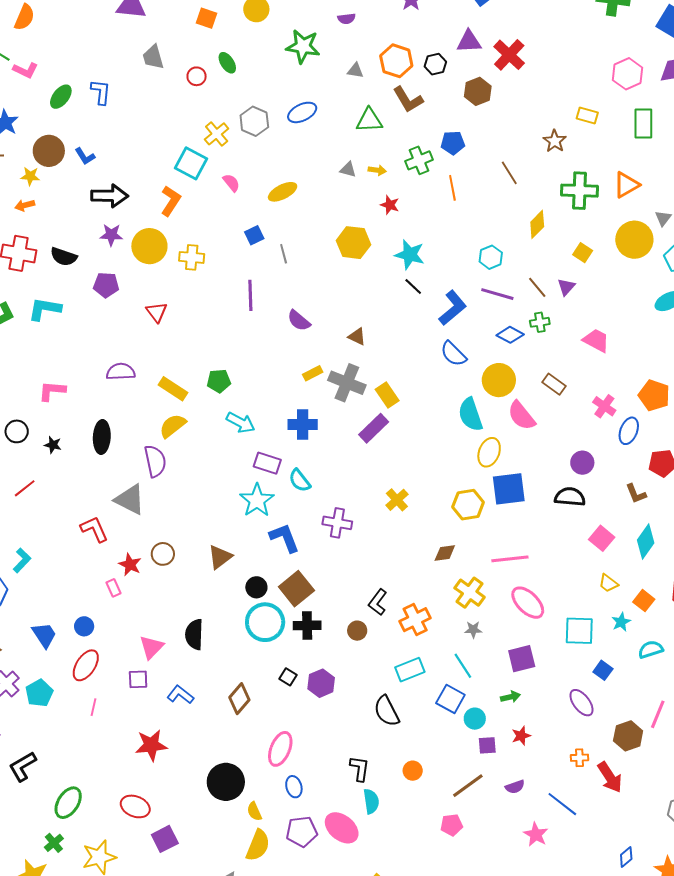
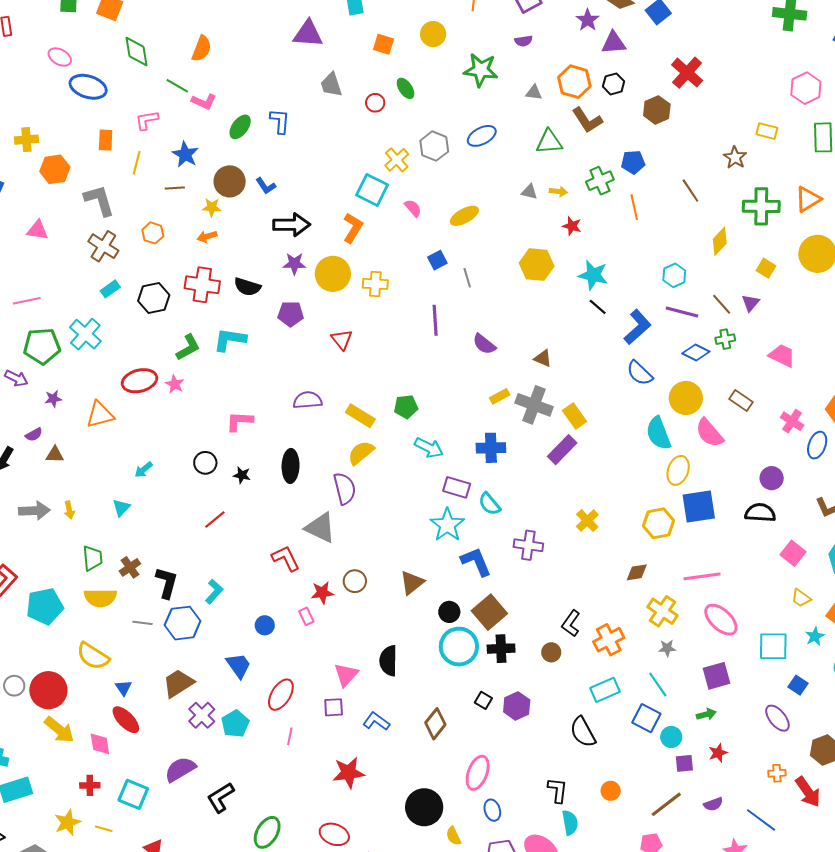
purple triangle: (469, 42) -> (614, 43), moved
red star: (130, 565) -> (322, 593), turned -30
blue circle: (84, 626) -> (265, 625), moved

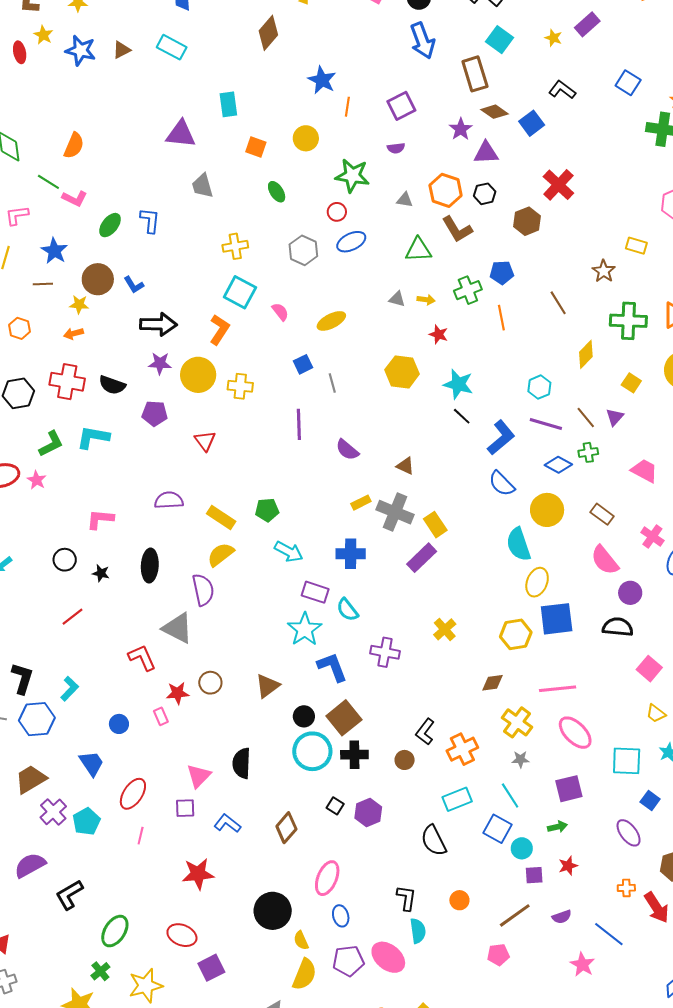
red circle: (375, 103) -> (337, 212), moved
yellow cross: (397, 160) -> (235, 246), moved, turned 30
pink semicircle: (709, 433) -> (605, 560), moved

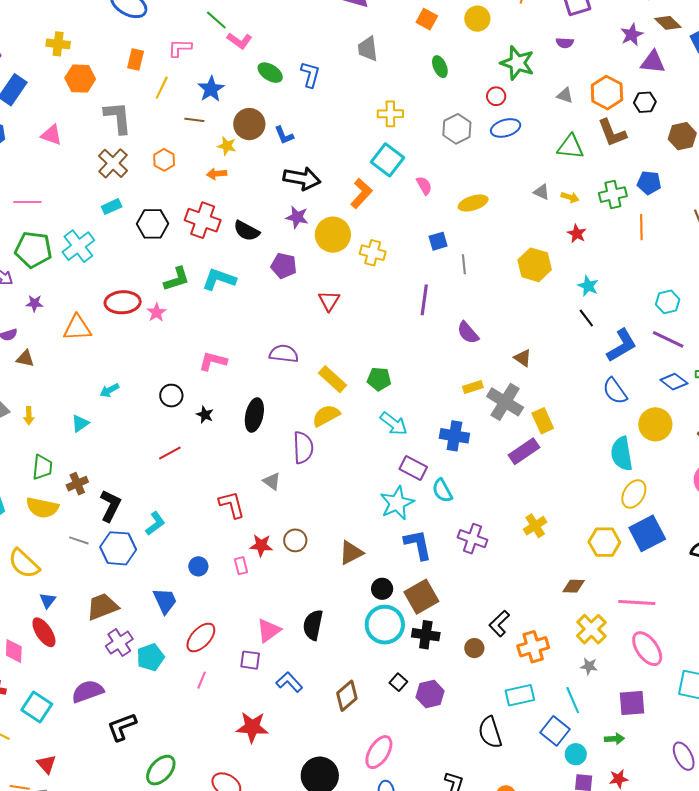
green ellipse: (110, 225) -> (270, 73), turned 75
cyan star: (458, 384) -> (588, 286), size x0.7
blue square: (557, 619) -> (647, 533), turned -30
gray triangle: (178, 628) -> (272, 481), size x0.6

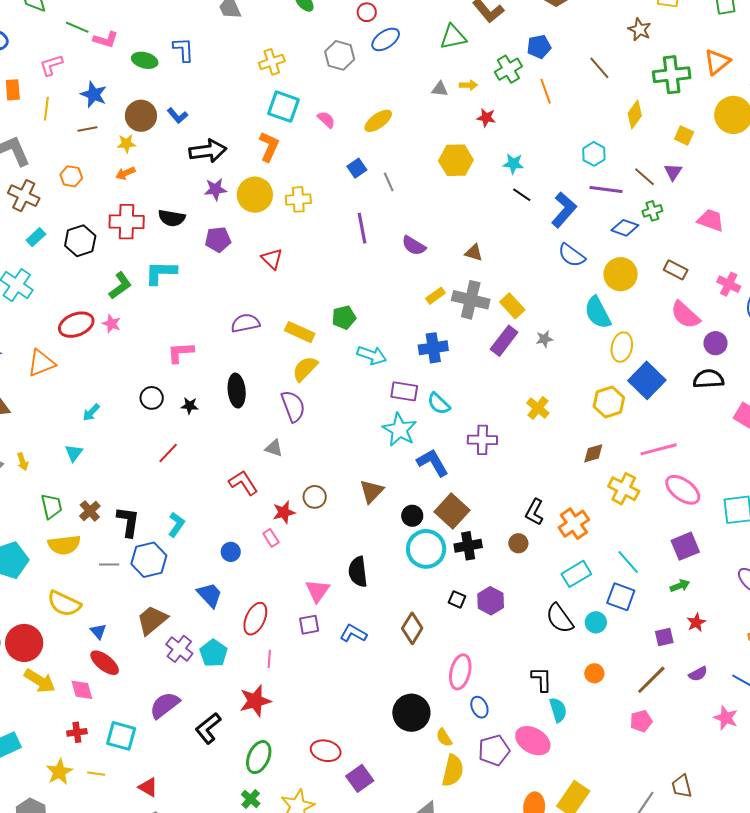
gray star: (589, 666) -> (544, 339), moved
red star: (252, 727) -> (255, 701), moved
cyan circle: (576, 754) -> (596, 622), moved

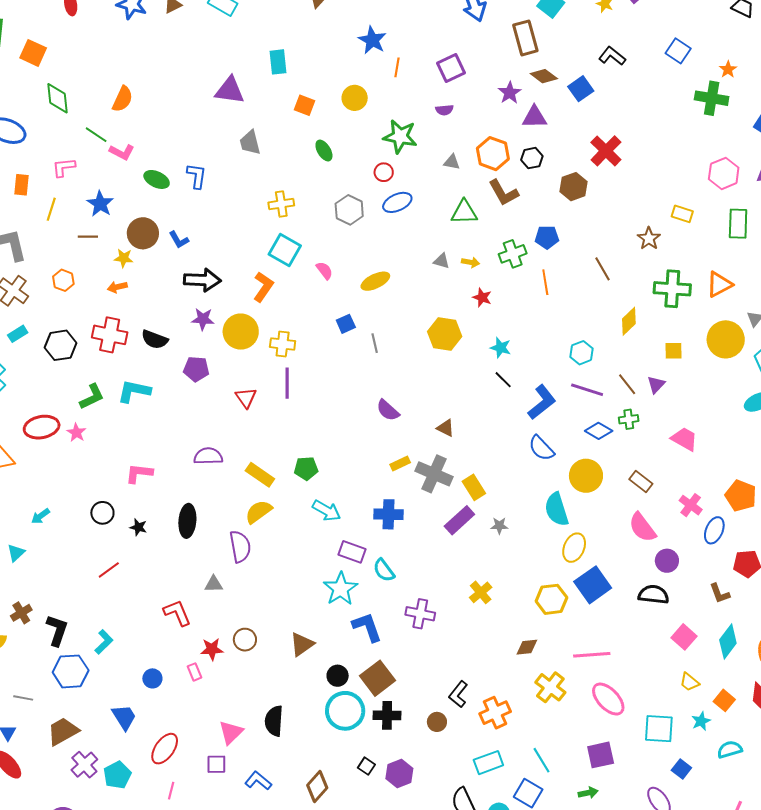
yellow square: (684, 136) -> (674, 351), turned -36
purple line: (362, 228) -> (287, 383), moved
gray triangle: (274, 448) -> (214, 584), turned -30
gray line: (109, 565) -> (23, 698), moved

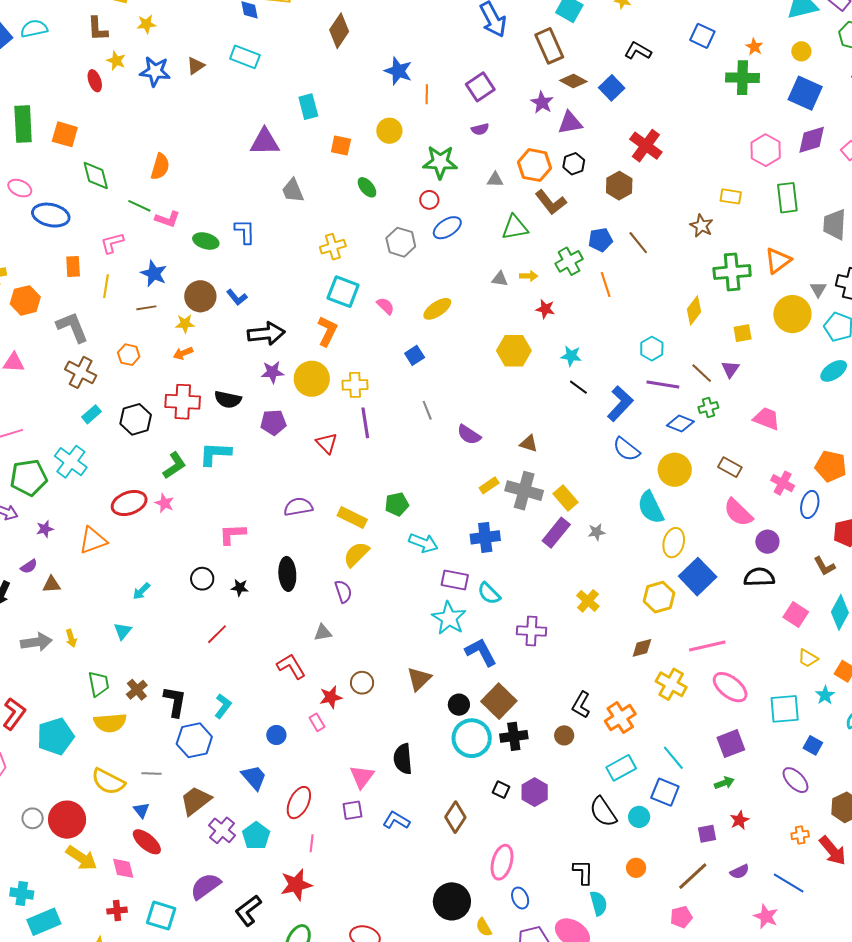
brown line: (603, 269) -> (638, 243), moved
gray line: (375, 343) -> (427, 410), moved
purple semicircle: (240, 547) -> (343, 591), size x0.7

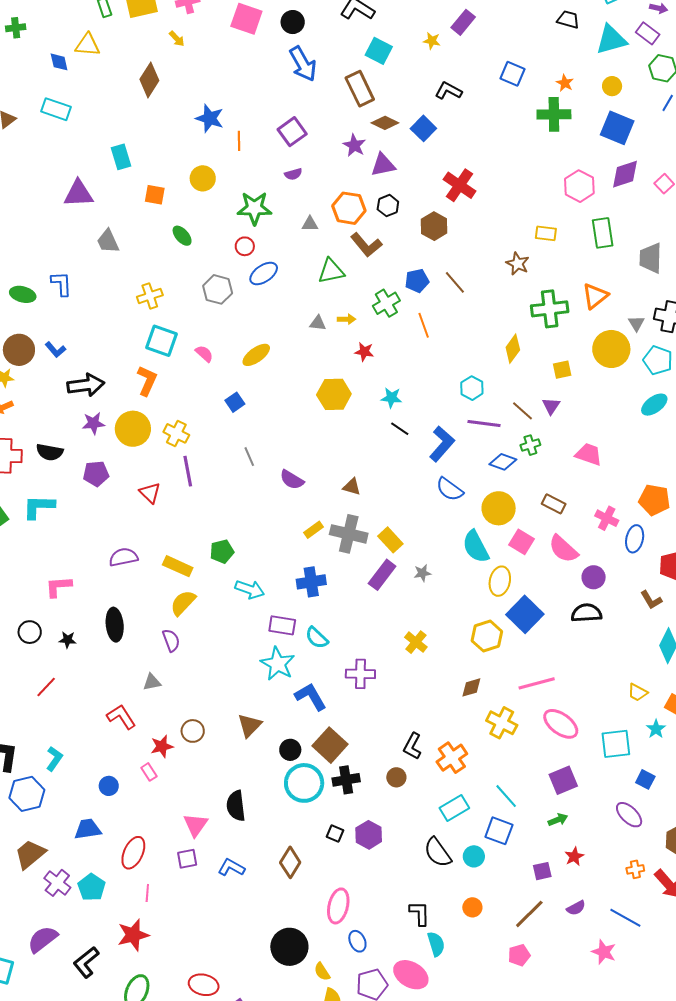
yellow cross: (355, 385) -> (176, 433), turned 30
pink square: (796, 614) -> (522, 542), moved
blue trapezoid: (254, 777) -> (88, 829), turned -56

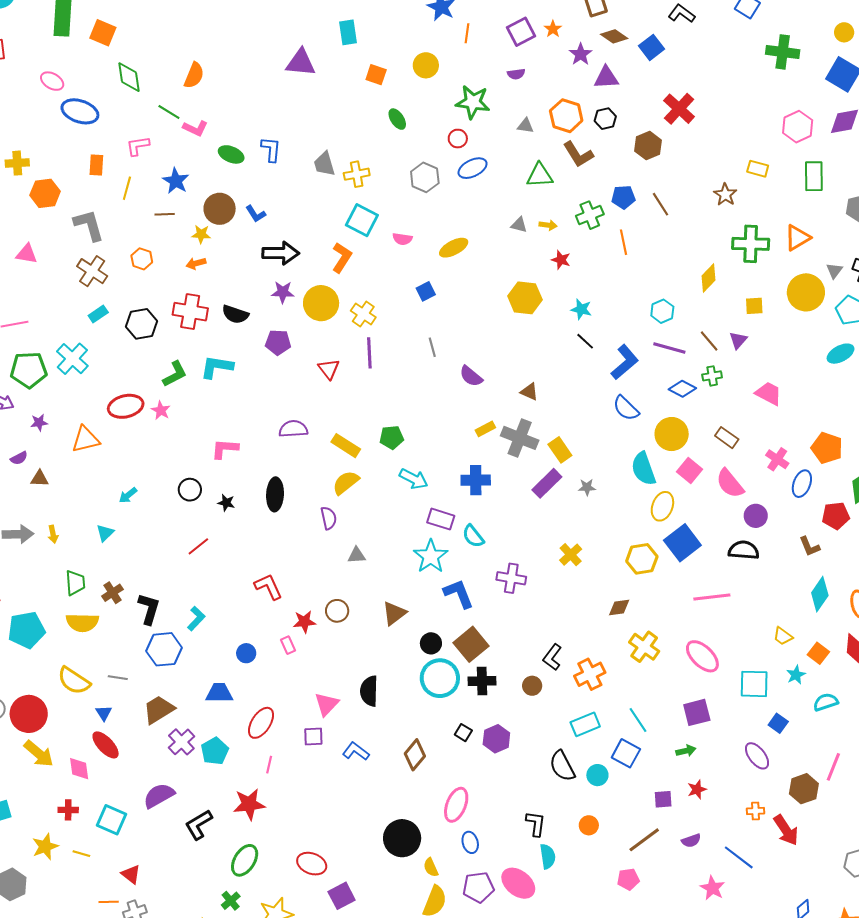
orange star: (565, 83) -> (553, 29), moved
gray trapezoid: (108, 241) -> (324, 164), moved
pink semicircle: (204, 354) -> (402, 239), turned 138
gray triangle: (152, 682) -> (357, 555), moved
pink line: (537, 683) -> (712, 597), moved

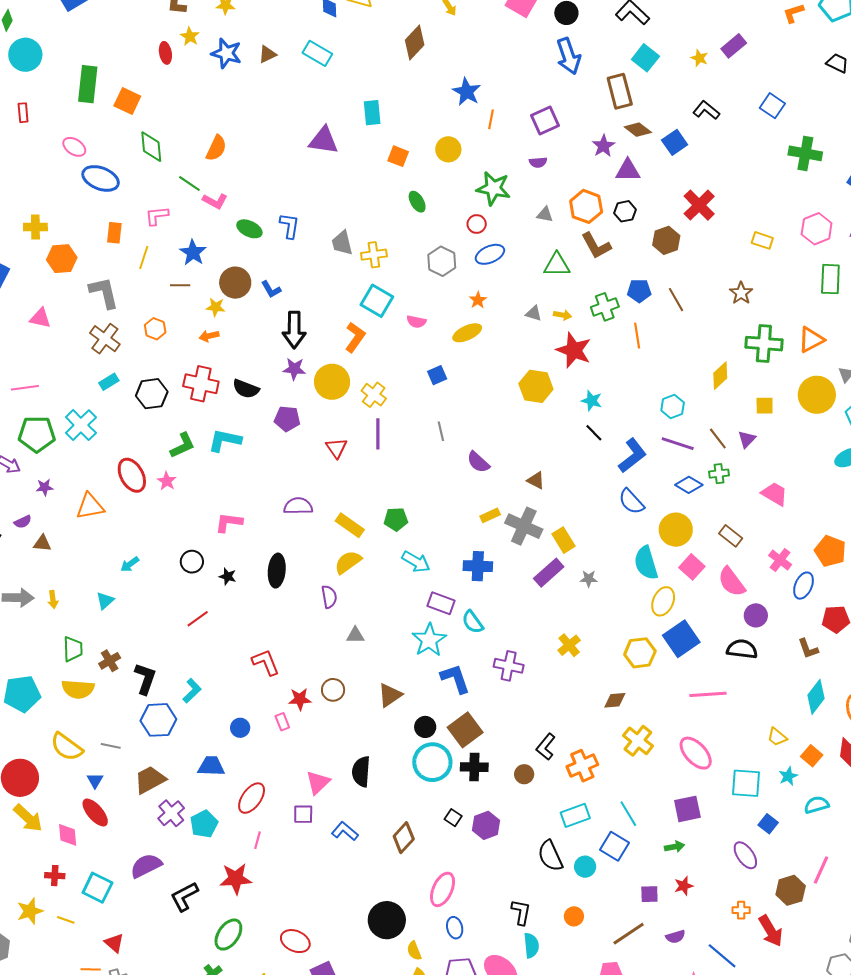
orange star: (553, 29) -> (478, 300), moved
yellow rectangle: (758, 169) -> (762, 240), moved
black arrow: (281, 253) -> (294, 330), turned 87
red star: (561, 260) -> (574, 350), size x1.8
red ellipse: (126, 406) -> (132, 475), turned 72

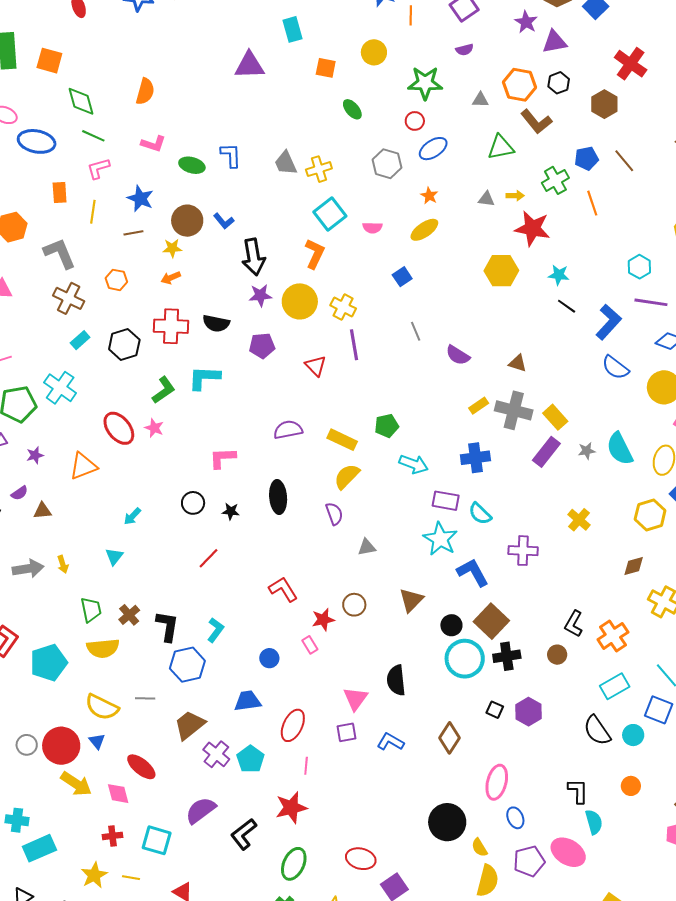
green line: (189, 183) -> (93, 136), moved
cyan square: (377, 301) -> (330, 214), turned 32
cyan semicircle: (646, 563) -> (620, 449), moved
blue triangle: (95, 780) -> (97, 741), moved

